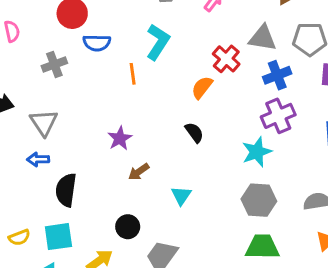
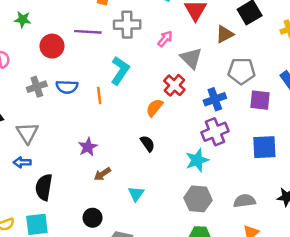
gray triangle: (262, 38) -> (191, 58), moved, turned 35
blue semicircle: (97, 43) -> (67, 87), moved

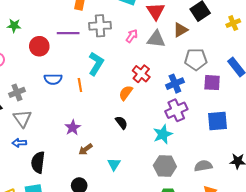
gray triangle: (191, 58) -> (156, 39), moved, turned -36
gray cross: (37, 87) -> (17, 92), moved

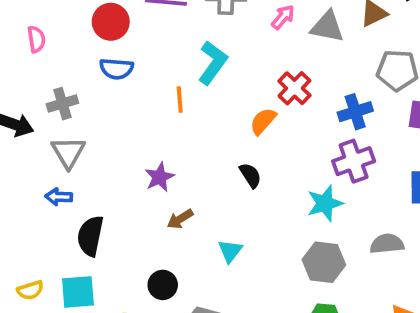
blue semicircle: (53, 79) -> (116, 69), moved
gray semicircle: (203, 166) -> (387, 244), moved

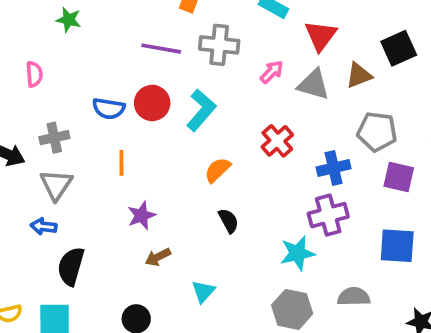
red circle: (111, 22) -> (152, 103), moved
orange line: (180, 100) -> (121, 163), moved
orange semicircle: (263, 121) -> (218, 170), moved

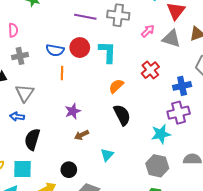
cyan L-shape: (201, 110) -> (107, 52), turned -40
gray cross: (54, 138) -> (20, 56), moved
orange line: (121, 163) -> (62, 73), moved
black semicircle: (229, 221) -> (122, 115), size x1.5

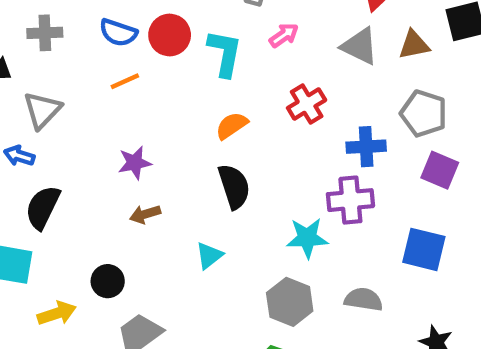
pink arrow: (148, 31) -> (284, 35), moved
orange line: (62, 73) -> (125, 81), turned 56
cyan triangle: (107, 155) -> (209, 256), moved

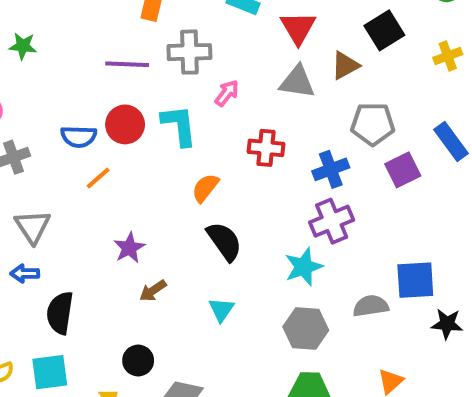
red cross: (307, 104) -> (266, 148), turned -36
purple square: (440, 170) -> (403, 170), turned -32
blue square: (424, 249) -> (415, 280), moved

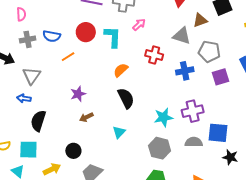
gray triangle: (297, 82) -> (182, 36), moved
blue semicircle: (79, 137) -> (52, 36), moved
purple cross: (332, 221) -> (193, 111), moved

